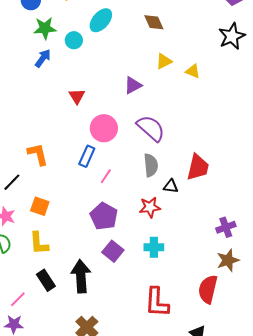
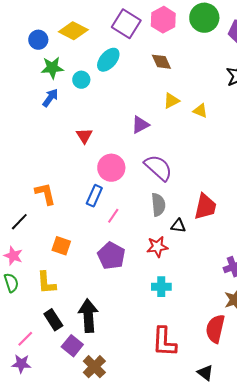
orange square: (40, 206) -> (61, 246), moved
purple square: (113, 251) -> (72, 346), moved

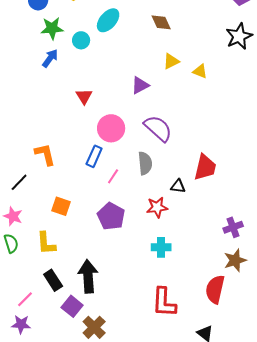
gray semicircle: (158, 205) -> (145, 163), moved

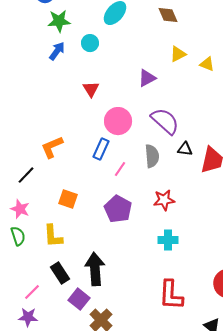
cyan circle: (81, 40) -> (90, 43), moved
orange L-shape: (45, 154) -> (52, 147), turned -100
black triangle: (178, 186) -> (185, 149), moved

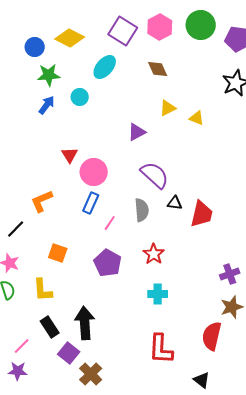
red triangle: (91, 89) -> (70, 155), moved
pink circle: (118, 121) -> (94, 172), moved
red star: (164, 200) -> (154, 254), turned -30

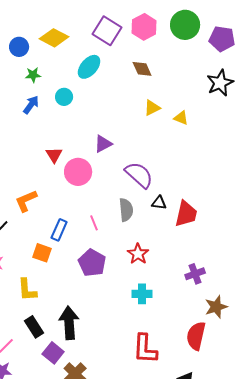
green star: (49, 75) -> (33, 75), size x0.7
purple triangle: (137, 132) -> (103, 144), moved
blue rectangle: (91, 203) -> (59, 230), moved
pink line: (110, 223) -> (94, 223), turned -56
purple cross: (230, 274) -> (195, 274), moved

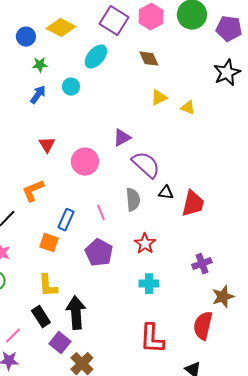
purple triangle: (103, 144) -> (122, 138), moved
red triangle: (54, 155) -> (47, 145), moved
yellow L-shape: (27, 290) -> (48, 286), moved

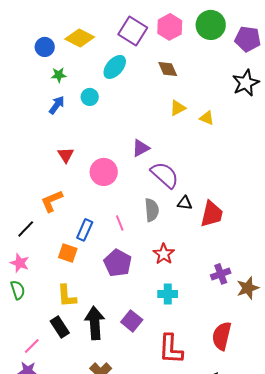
brown star: (223, 297) -> (248, 288), moved
purple square: (60, 343) -> (132, 321), moved

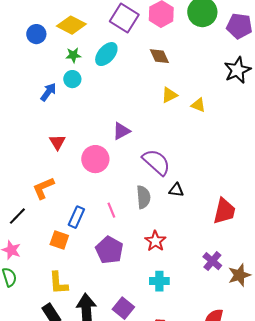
green star: (59, 75) -> (73, 55), moved
cyan circle: (90, 97) -> (72, 79), moved
purple triangle: (141, 148) -> (121, 131), moved
red trapezoid: (212, 214) -> (224, 211), moved
purple cross: (221, 274) -> (212, 261), turned -30

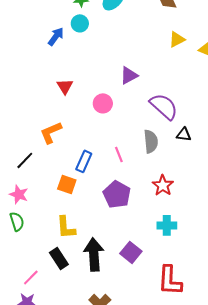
pink circle: (95, 159) -> (103, 103), size x0.7

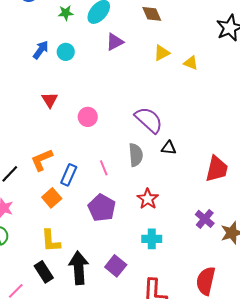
cyan circle: (80, 23) -> (66, 52), moved
purple triangle: (129, 75) -> (115, 42), moved
orange L-shape: (51, 132) -> (42, 160), moved
orange square: (67, 184) -> (52, 198), turned 30

